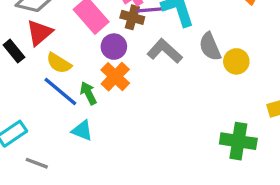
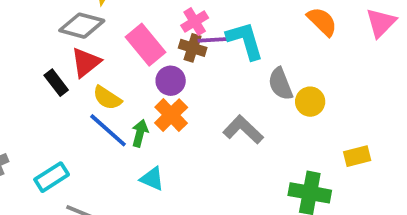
gray L-shape: (165, 51) -> (243, 130), moved
green arrow: (88, 93) -> (140, 133), turned 40
cyan triangle: (82, 131) -> (152, 179), moved

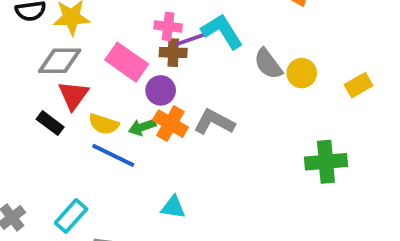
pink cross: (195, 22) -> (168, 26), turned -36
gray L-shape: (243, 130) -> (214, 122), moved
green arrow: (140, 133) -> (142, 127), moved, turned -108
yellow rectangle: (357, 156) -> (359, 85), moved
cyan triangle: (152, 179) -> (173, 207), moved

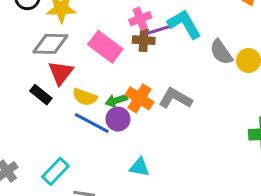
pink cross: (168, 26) -> (140, 19), turned -30
purple circle: (161, 90) -> (118, 119), moved

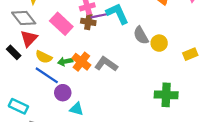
gray diamond: (50, 44) -> (24, 18), turned 45
purple circle: (118, 119) -> (63, 93), moved
cyan rectangle: (55, 171) -> (18, 106), turned 66

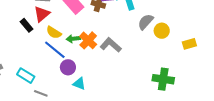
gray semicircle: (141, 35) -> (146, 22), turned 66

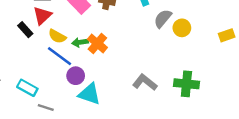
yellow rectangle: (189, 44) -> (227, 35), moved
gray L-shape: (111, 45) -> (145, 82), moved
cyan triangle: (79, 84) -> (90, 94), size x1.5

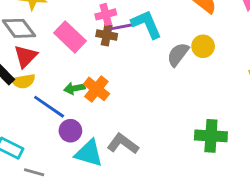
yellow circle: (182, 28) -> (203, 46), moved
yellow semicircle: (57, 36) -> (23, 81), moved, turned -36
gray L-shape: (145, 82) -> (123, 144), moved

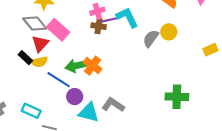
pink rectangle: (70, 37) -> (58, 30), moved
green arrow: (74, 88) -> (77, 66), size x1.5

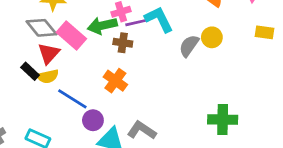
brown cross: (99, 26) -> (123, 43), moved
yellow rectangle: (210, 50) -> (264, 32), moved, turned 32
green arrow: (77, 66) -> (102, 26), moved

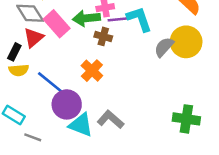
yellow circle: (212, 37) -> (186, 42), size x1.6
black rectangle: (30, 71) -> (14, 52), turned 66
yellow semicircle: (48, 76) -> (19, 70), moved
purple circle: (93, 120) -> (67, 104), size x1.5

